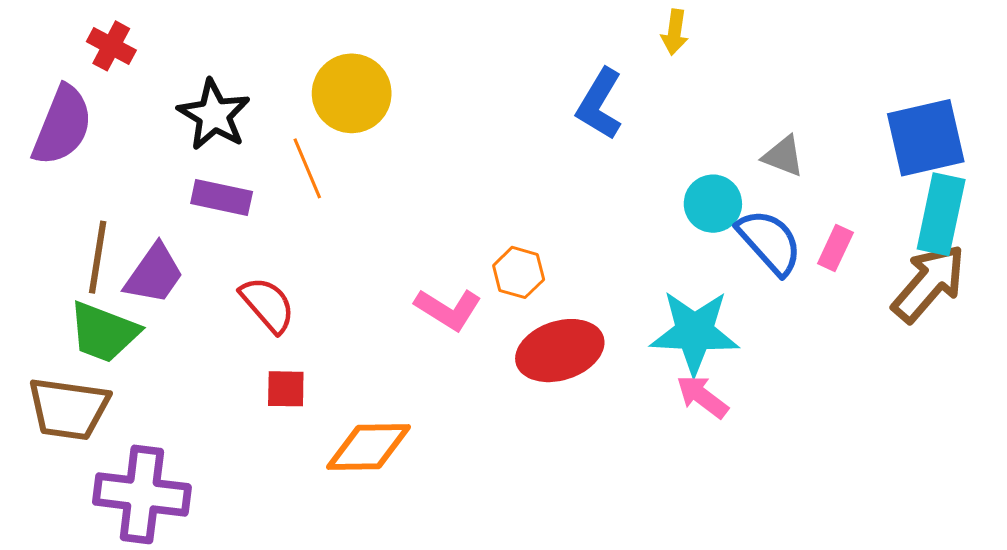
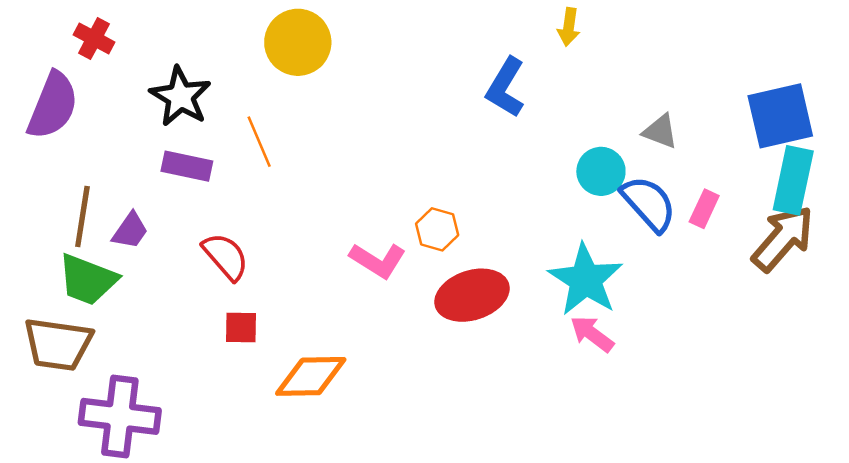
yellow circle: (352, 93) -> (298, 42), moved
purple trapezoid: (154, 274) -> (130, 231), size x0.7
cyan star: (695, 332) -> (586, 280), turned 30

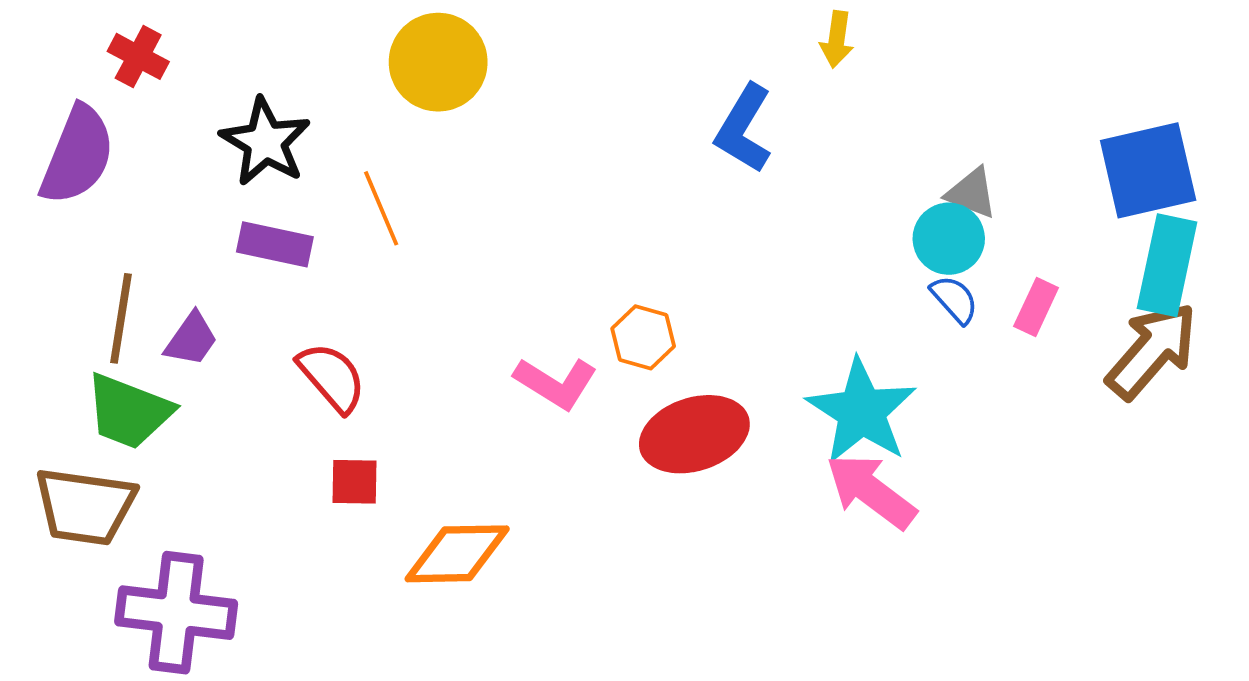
cyan circle: (601, 171) -> (949, 239), moved
blue semicircle: (649, 204) -> (954, 299), size x0.6
pink arrow: (592, 334) -> (871, 491), size x1.4

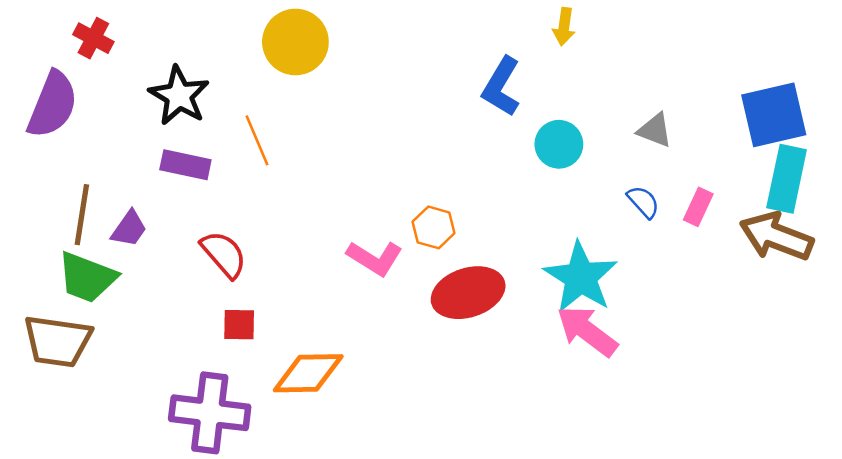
cyan circle: (949, 239) -> (559, 144), moved
brown arrow: (1152, 351) -> (776, 236), turned -110
purple cross: (176, 613) -> (210, 413), moved

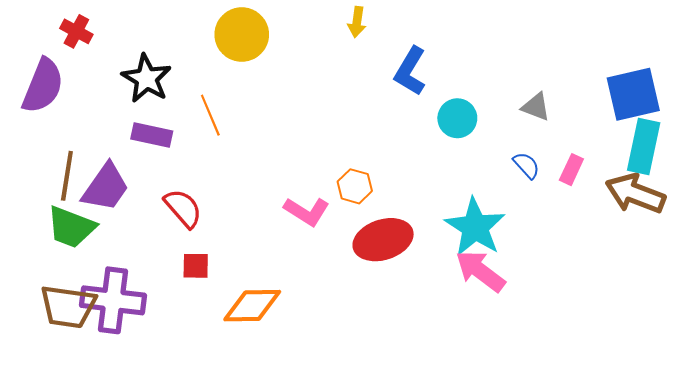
yellow arrow: (564, 27) -> (357, 22), moved
purple trapezoid: (129, 229) -> (106, 187), size x1.6
brown trapezoid: (58, 341) -> (68, 307), moved
purple cross: (210, 413) -> (113, 300), moved

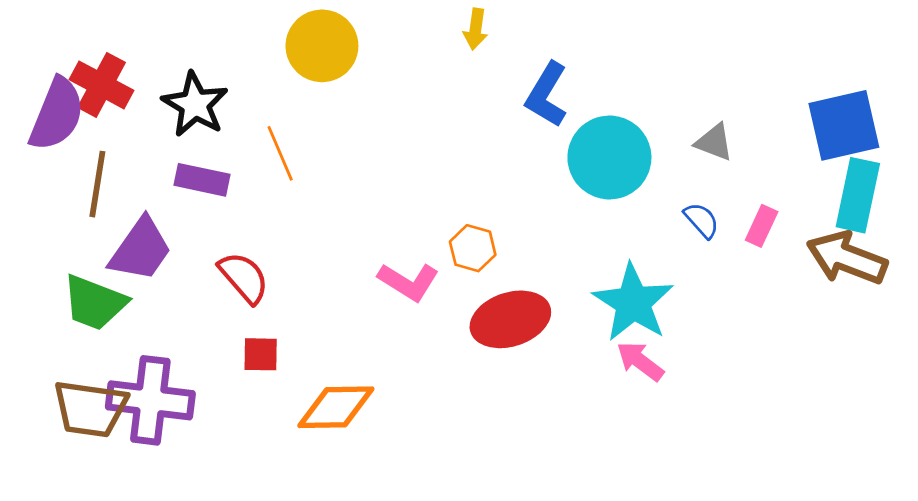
red cross: (76, 31) -> (101, 85), moved, size x1.4
cyan circle: (457, 118) -> (609, 158), size x1.6
brown line: (67, 176) -> (97, 184), moved
pink arrow: (480, 271) -> (640, 361), size x0.7

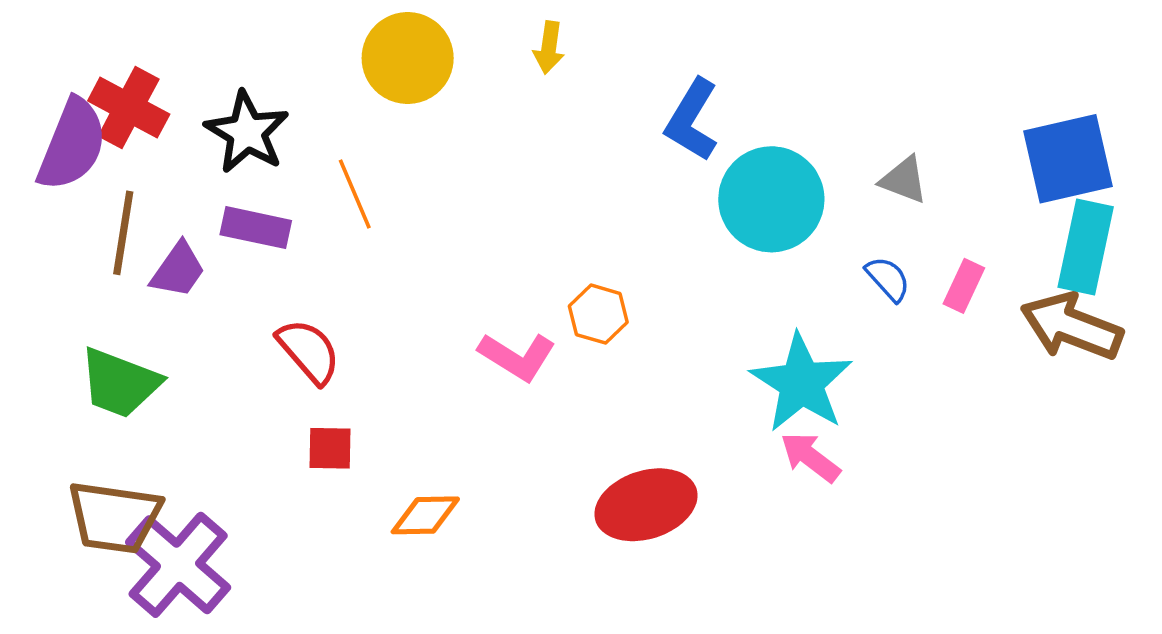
yellow arrow: (475, 29) -> (549, 47), moved
purple trapezoid: (141, 250) -> (178, 270), moved, size x0.7
red ellipse: (510, 319) -> (646, 505), moved
purple cross: (150, 400) -> (178, 565), moved, turned 34
orange diamond: (336, 407) -> (425, 515), size x0.7

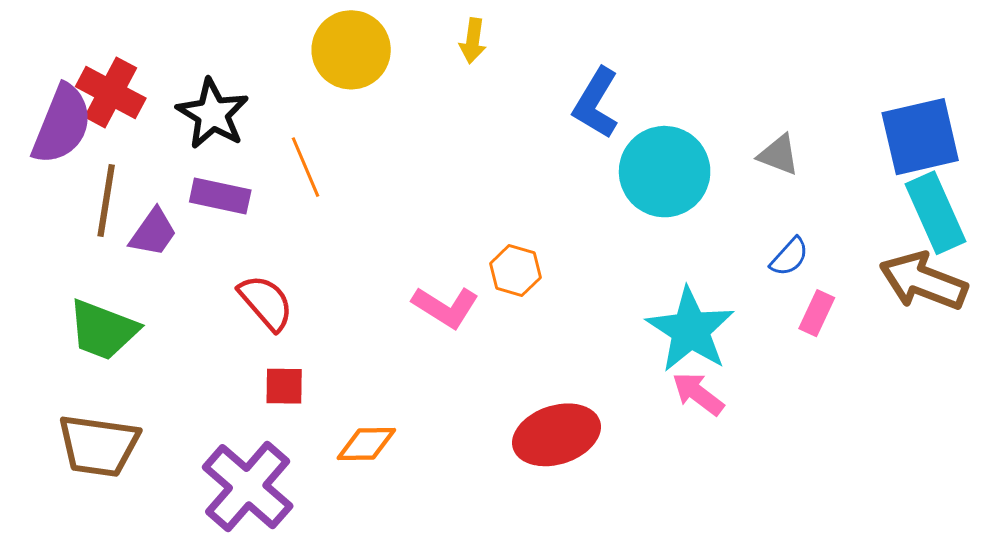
cyan rectangle: (1086, 247) -> (935, 213), turned -36
blue semicircle: (888, 279) -> (789, 257), moved, turned 84
pink rectangle: (964, 286) -> (817, 313), moved
purple cross: (178, 565) -> (248, 487), moved

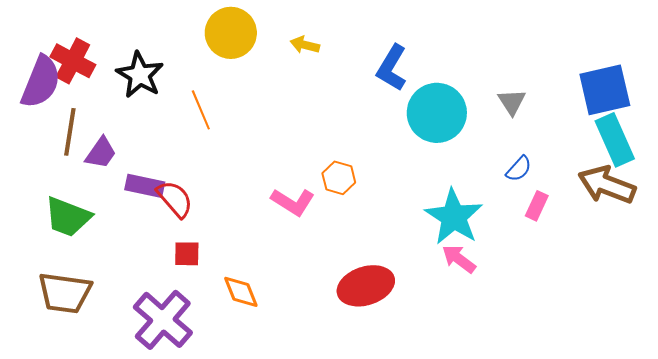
yellow arrow: (473, 41) -> (305, 45), moved, turned 96
gray triangle: (779, 155) -> (512, 102), turned 36
purple rectangle: (220, 196) -> (145, 186), moved
orange diamond: (366, 444) -> (241, 292), turned 69

